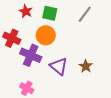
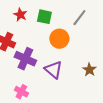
orange circle: (46, 35) -> (59, 39), moved
brown star: (86, 66) -> (89, 70), moved

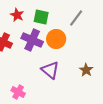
purple cross: (25, 59) -> (32, 40), moved

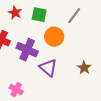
purple cross: (32, 40) -> (27, 50), moved

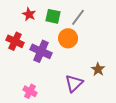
gray line: (74, 16) -> (78, 17), moved
purple triangle: (48, 68) -> (74, 83), moved, turned 36

